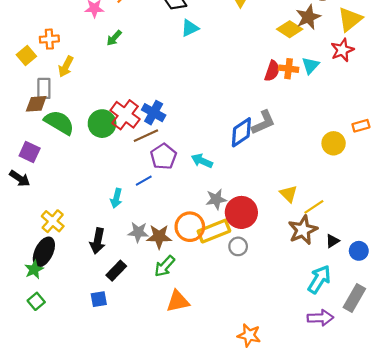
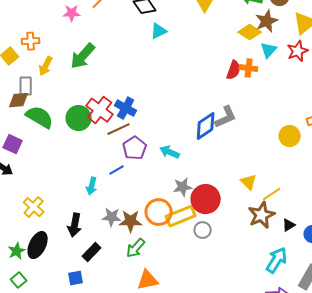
green arrow: (114, 38) -> (83, 56), moved, size x1.8
cyan triangle: (310, 65) -> (269, 50), moved
black ellipse: (44, 252) -> (38, 245), moved

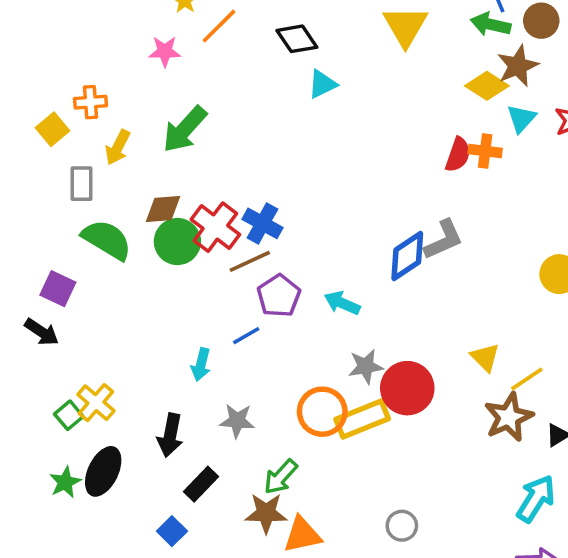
brown diamond: (19, 100) -> (163, 209), moved
brown star: (131, 221) -> (266, 513), moved
gray circle: (203, 230) -> (402, 526), moved
blue square: (76, 278) -> (172, 531), turned -35
green square: (19, 280) -> (69, 415), moved

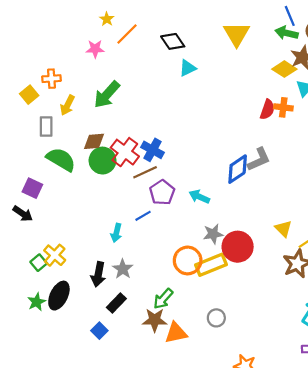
gray star: (237, 421) -> (123, 269), moved, turned 30
gray circle: (402, 526) -> (216, 318), moved

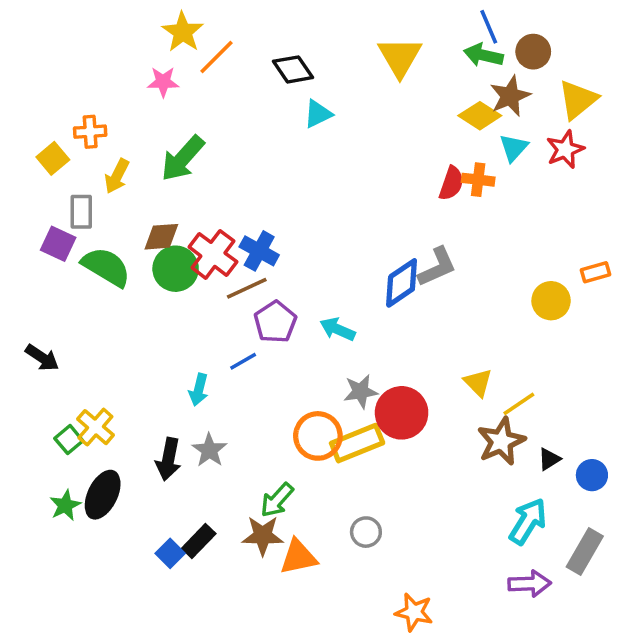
yellow star: (107, 19) -> (183, 32), size x1.6
purple square: (32, 188) -> (58, 244), moved
black rectangle: (116, 303) -> (199, 541), moved

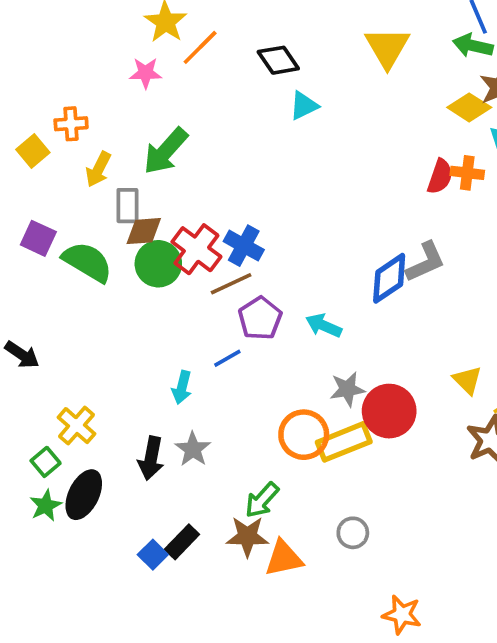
gray rectangle: (81, 212) -> (127, 206), moved
green square: (69, 440) -> (46, 462), moved

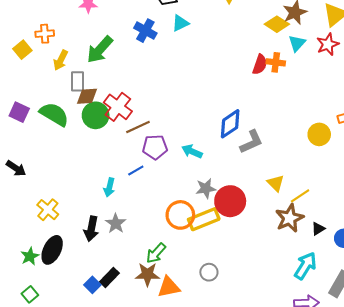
purple square: (38, 238) -> (19, 112), moved
blue cross: (244, 246) -> (145, 31), moved
gray L-shape: (426, 262) -> (251, 142), moved
purple pentagon: (260, 318) -> (155, 147), turned 30
green square: (46, 462) -> (30, 294), moved

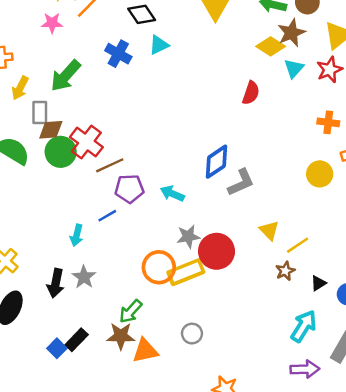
orange cross: (276, 62) -> (328, 122), moved
brown star: (290, 218) -> (285, 271), size x0.6

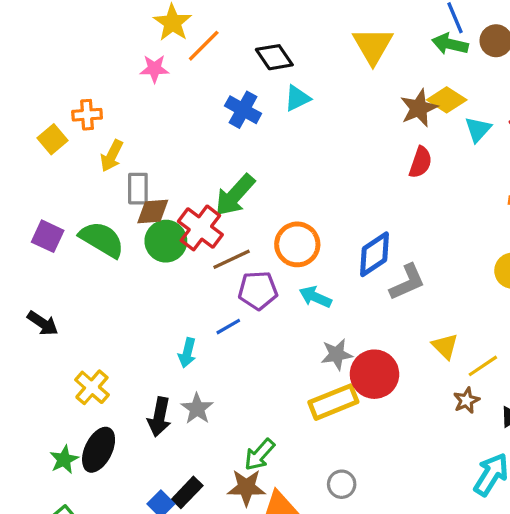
brown star: (291, 33) -> (419, 108), moved
green arrow: (66, 76) -> (235, 195), moved
orange circle: (159, 267) -> (297, 244), moved

